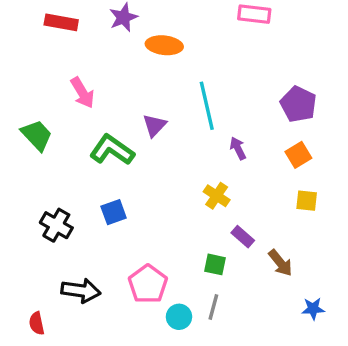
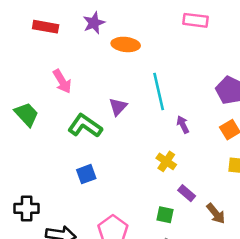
black cross: (56, 225) -> (27, 208), moved, turned -30

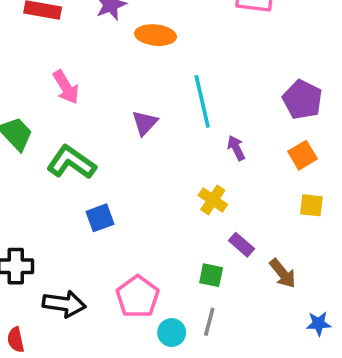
green L-shape: (85, 126) -> (71, 162), moved

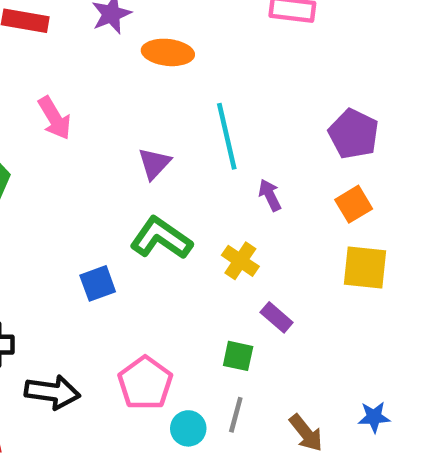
green L-shape: (71, 162) -> (161, 238), moved
yellow square: (311, 205) -> (365, 268), size x1.5
brown arrow: (283, 273) -> (306, 433), moved

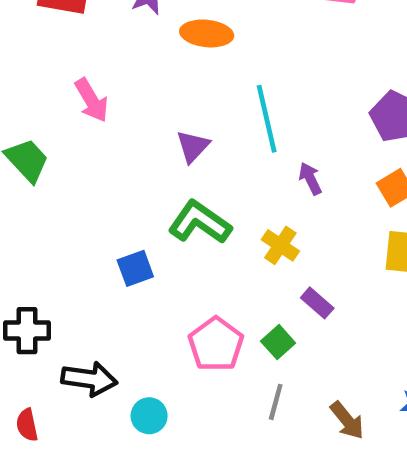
green square: (238, 356) -> (278, 342), turned 36
pink pentagon: (145, 383) -> (216, 344), moved
cyan circle: (188, 428) -> (149, 416), moved

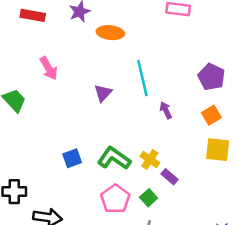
green L-shape: (200, 222) -> (114, 158), moved
yellow cross: (280, 245) -> (150, 159), moved

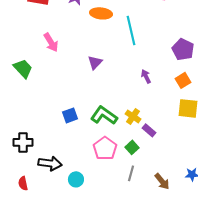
cyan line: (142, 78) -> (131, 30), moved

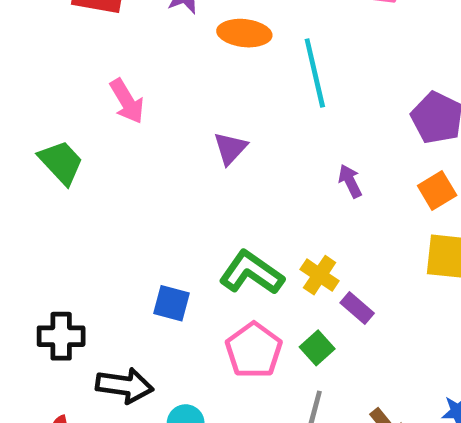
blue square: (70, 115) -> (172, 303), moved, turned 35

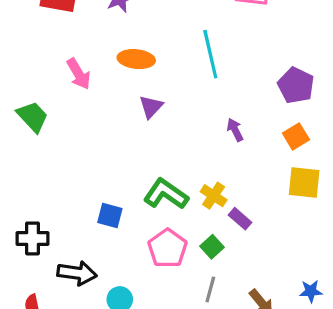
orange ellipse: (244, 33) -> (136, 59), moved

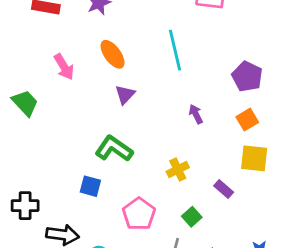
orange ellipse: (136, 59) -> (113, 54), turned 48
green L-shape: (166, 194) -> (114, 149), moved
yellow cross: (214, 196) -> (178, 170), turned 30
purple rectangle: (240, 219) -> (224, 189), moved
green square: (212, 247) -> (192, 217), moved

